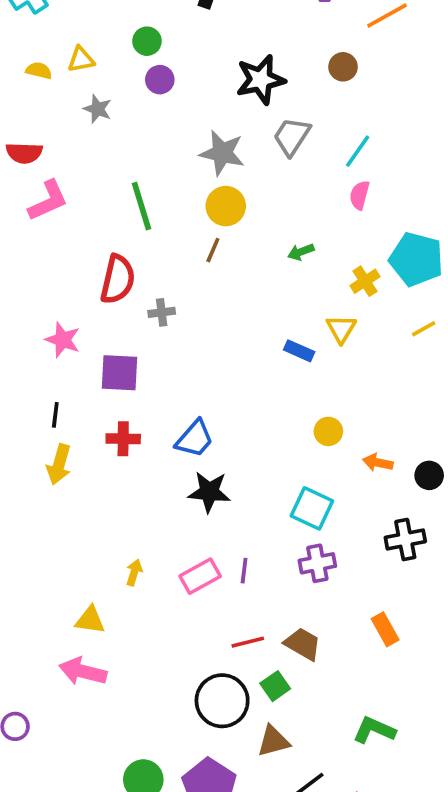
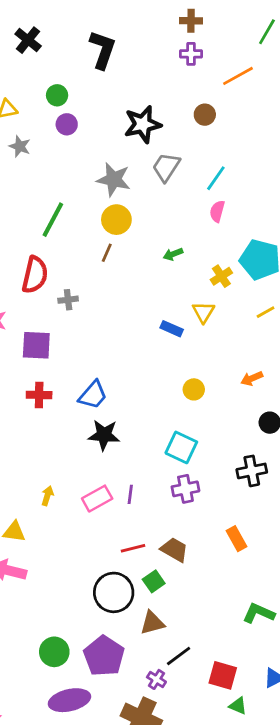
green line: (141, 206) -> (53, 220), turned 45
orange arrow: (378, 463) -> (252, 378), moved, turned -35
green L-shape: (374, 730) -> (259, 613), moved

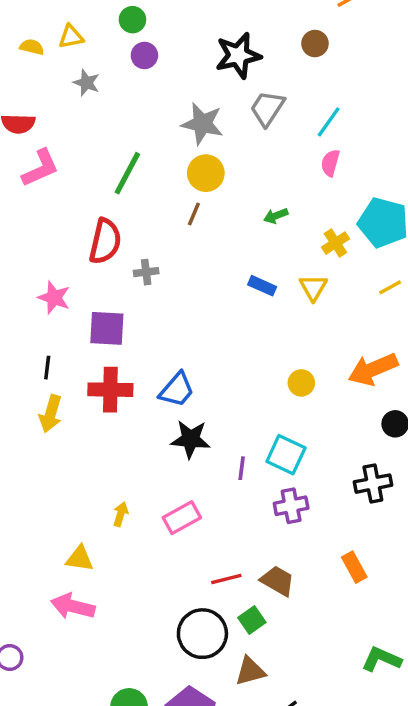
blue rectangle: (172, 329) -> (262, 286), moved
orange arrow: (252, 378) -> (373, 369), size x1.8
red cross: (39, 395) -> (110, 390), size x1.4
purple line: (130, 494) -> (242, 468), moved

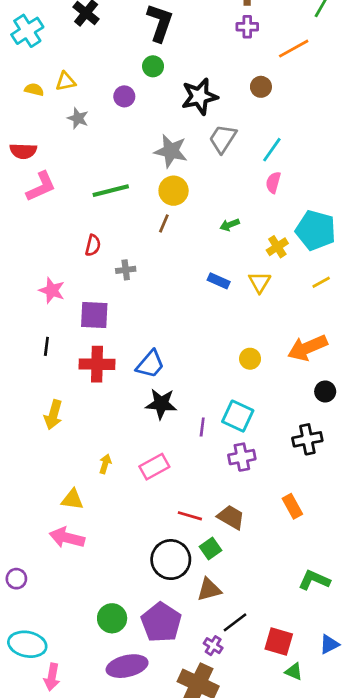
green circle: (132, 20) -> (153, 66), moved
green line: (127, 173) -> (111, 191), turned 48
red semicircle: (105, 241) -> (93, 245), size x0.6
yellow arrow: (51, 414) -> (53, 415), moved
red line: (226, 579) -> (190, 516), turned 30

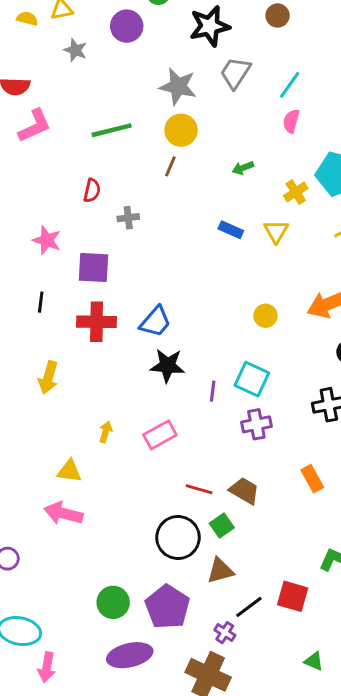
purple circle: (124, 96) -> (127, 26), size x1.4
red square: (279, 642) -> (293, 596), moved

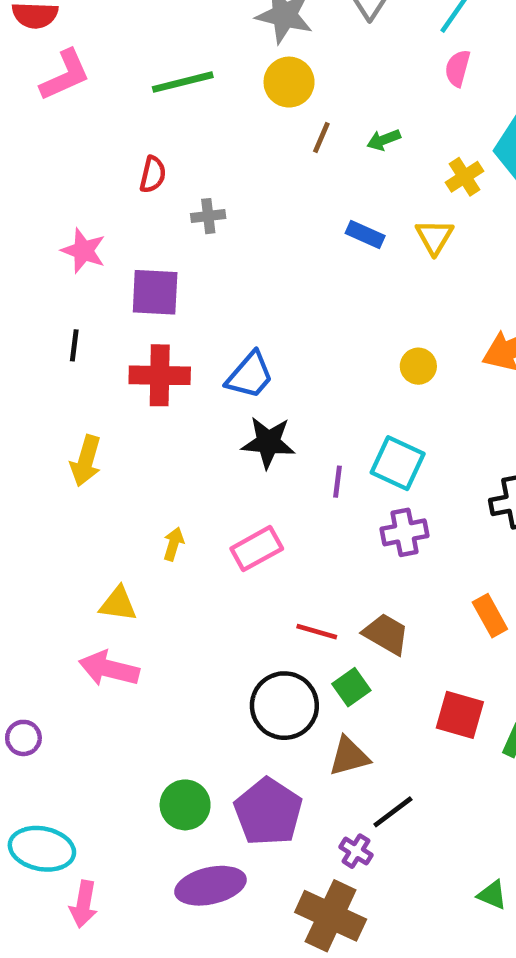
brown line: (170, 166) -> (321, 138), moved
red square: (293, 596) -> (460, 715), moved

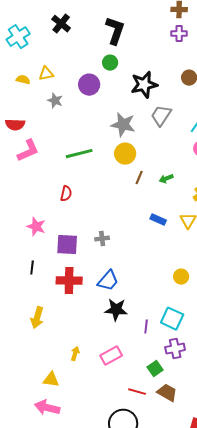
gray cross: (208, 216) -> (102, 239), moved
green square: (351, 687) -> (155, 369), moved

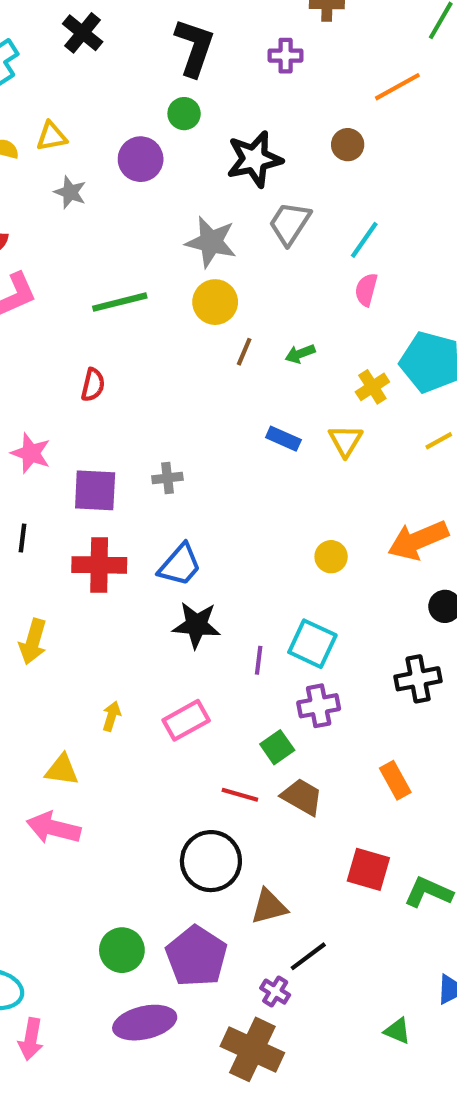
purple cross: (179, 34) -> (286, 56), moved

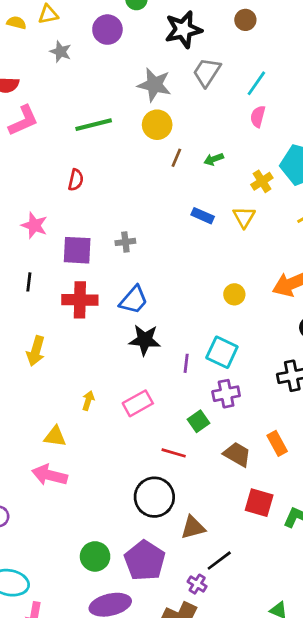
brown trapezoid: (302, 797) -> (237, 454), moved

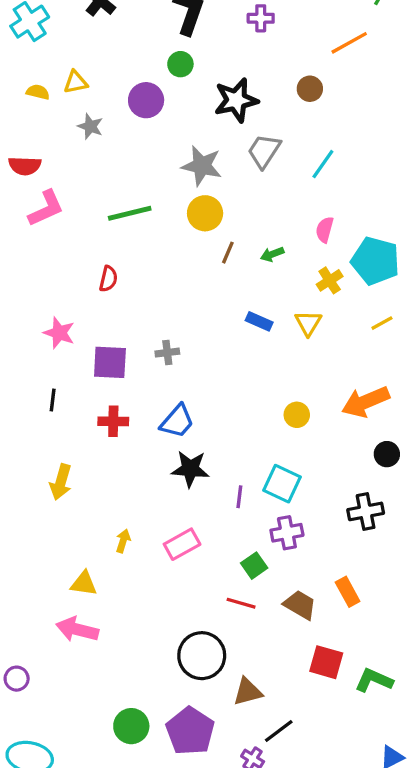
pink semicircle: (258, 116) -> (325, 230), moved
red cross: (80, 300) -> (113, 421), size x0.7
red line: (174, 453) -> (241, 603), moved

